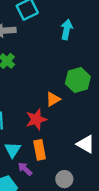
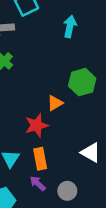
purple arrow: (25, 169) -> (38, 183), moved

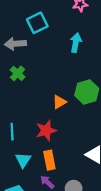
orange triangle: (55, 103) -> (59, 102), moved

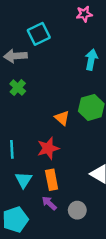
cyan arrow: (76, 43) -> (91, 60), moved
orange triangle: (59, 102) -> (62, 118), turned -48

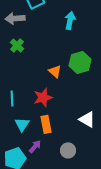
cyan arrow: (91, 60) -> (70, 20), moved
purple arrow: (49, 203) -> (35, 146), moved, turned 88

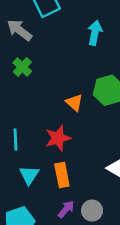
gray arrow: (15, 18) -> (20, 30), turned 42
purple arrow: (35, 146) -> (66, 209), moved

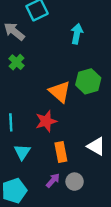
orange triangle: (74, 103) -> (60, 92), size x1.5
orange rectangle: (62, 175) -> (61, 152), moved

